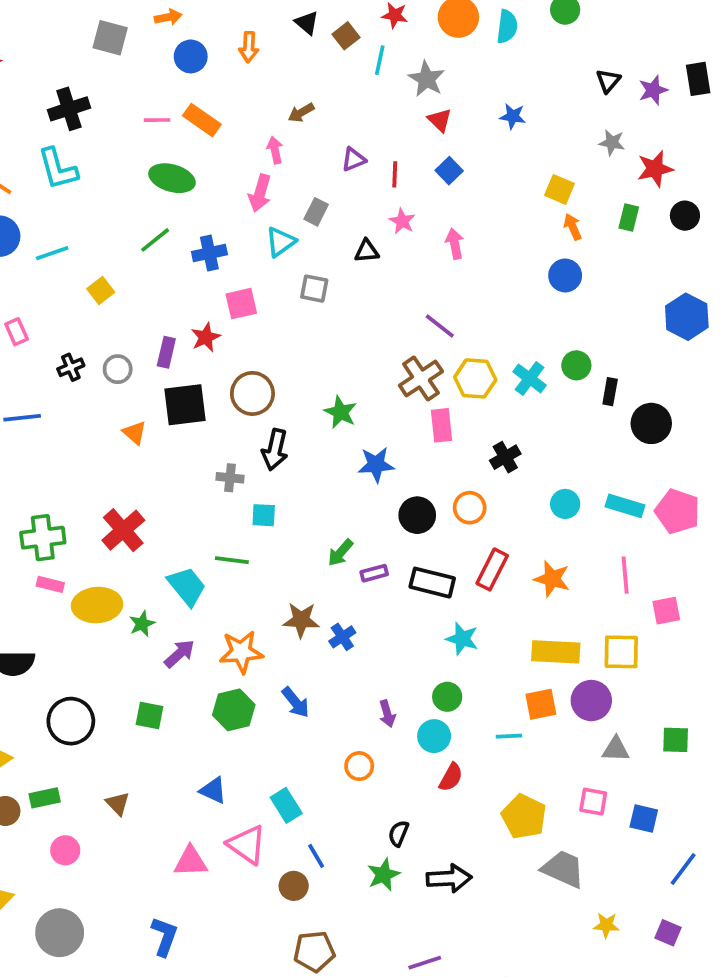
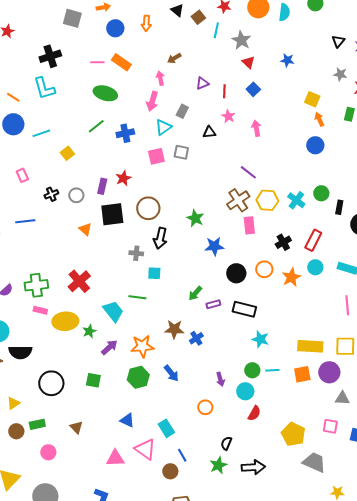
pink square: (241, 304) -> (156, 156), moved
red rectangle: (492, 569) -> (313, 240), moved
orange star: (552, 579) -> (291, 277), moved, turned 30
cyan line: (509, 736) -> (272, 370), moved

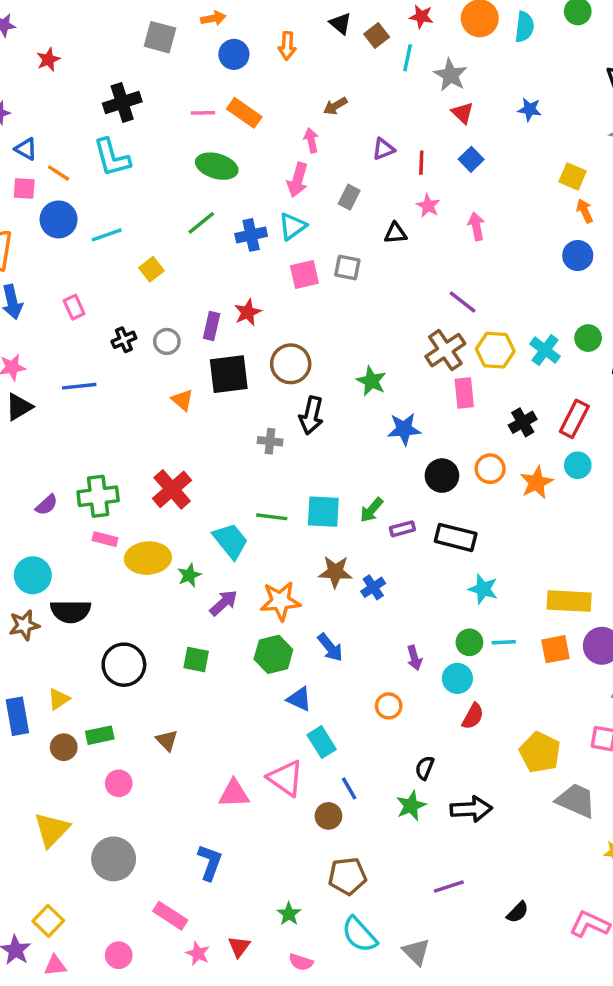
cyan triangle: (163, 127) -> (292, 226), moved
cyan square: (154, 273) -> (323, 512), moved, size x1.5
blue triangle: (127, 420) -> (299, 699), moved

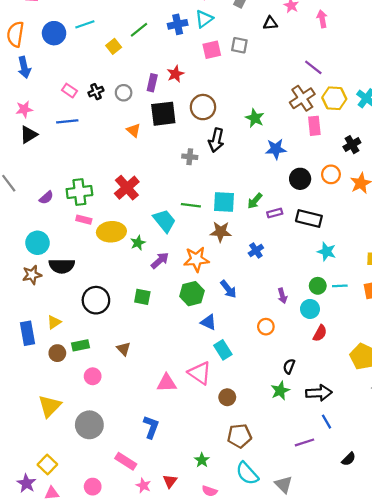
blue circle: (59, 219) -> (54, 33), moved
green line: (201, 223) -> (139, 30), moved
pink rectangle: (74, 307) -> (69, 91), moved, turned -32
brown star: (335, 572) -> (221, 232), moved
blue line: (349, 788) -> (327, 422), moved

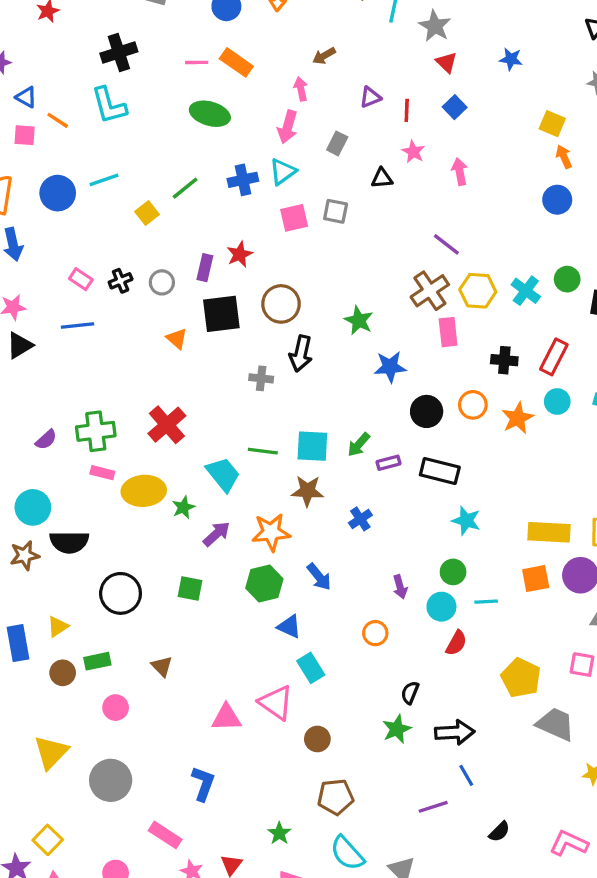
black cross: (352, 145) -> (504, 360), turned 35
cyan line: (340, 286) -> (486, 602), moved

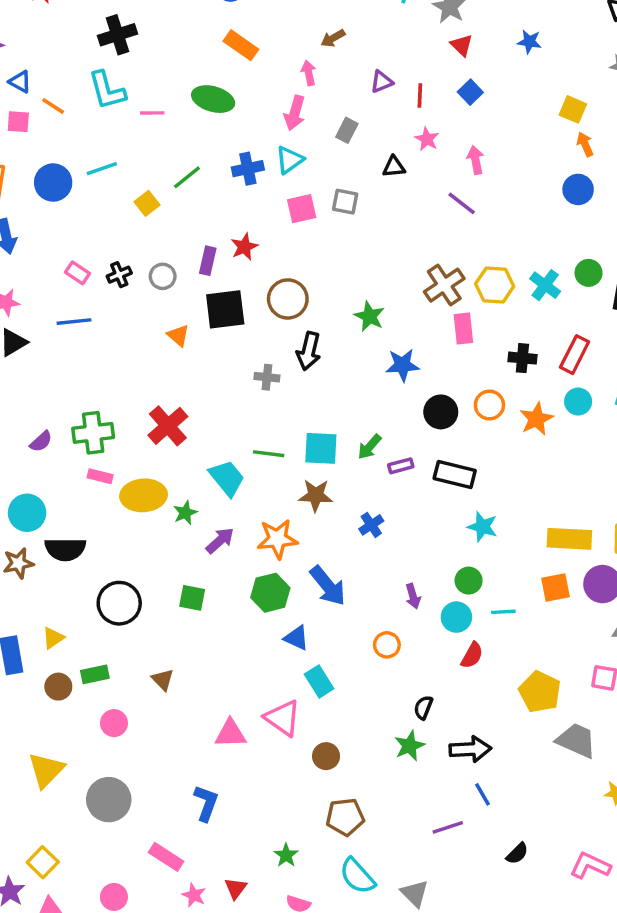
pink line: (197, 62) -> (152, 113), moved
purple line: (446, 244) -> (462, 203), moved
blue arrow: (319, 577) -> (328, 586), size x1.4

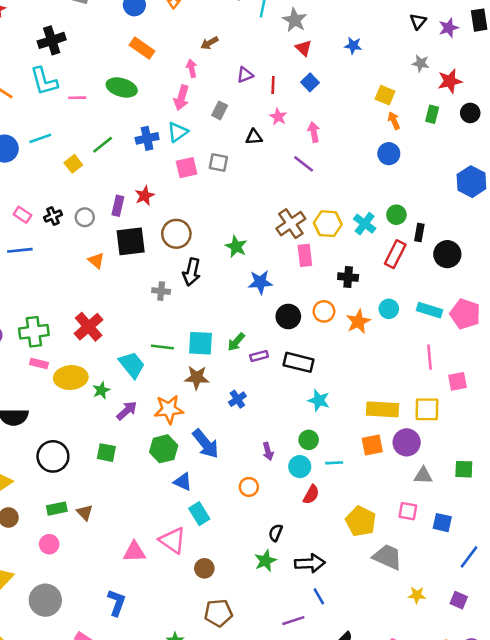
red rectangle: (575, 355) -> (395, 254), moved
green rectangle: (95, 674) -> (57, 509), moved

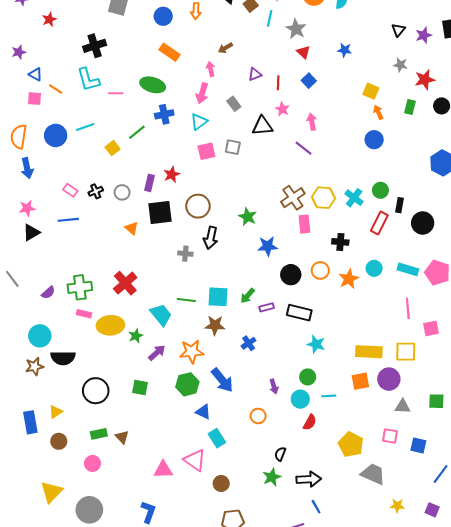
gray rectangle: (220, 110) -> (234, 104), turned -64
black triangle: (254, 137) -> (262, 126), size x1.5
blue cross: (147, 138) -> (164, 114), moved

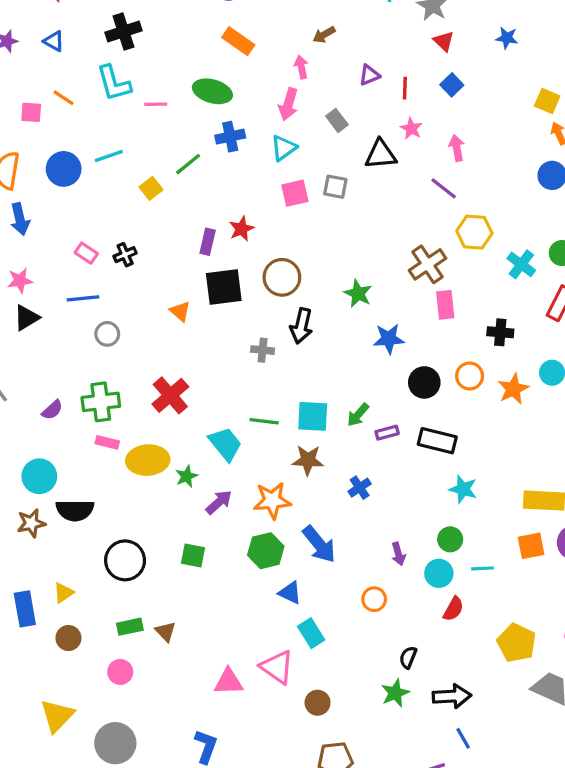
blue triangle: (36, 74) -> (54, 41), moved
gray circle: (122, 192) -> (107, 334), moved
yellow hexagon: (323, 198) -> (474, 232), moved

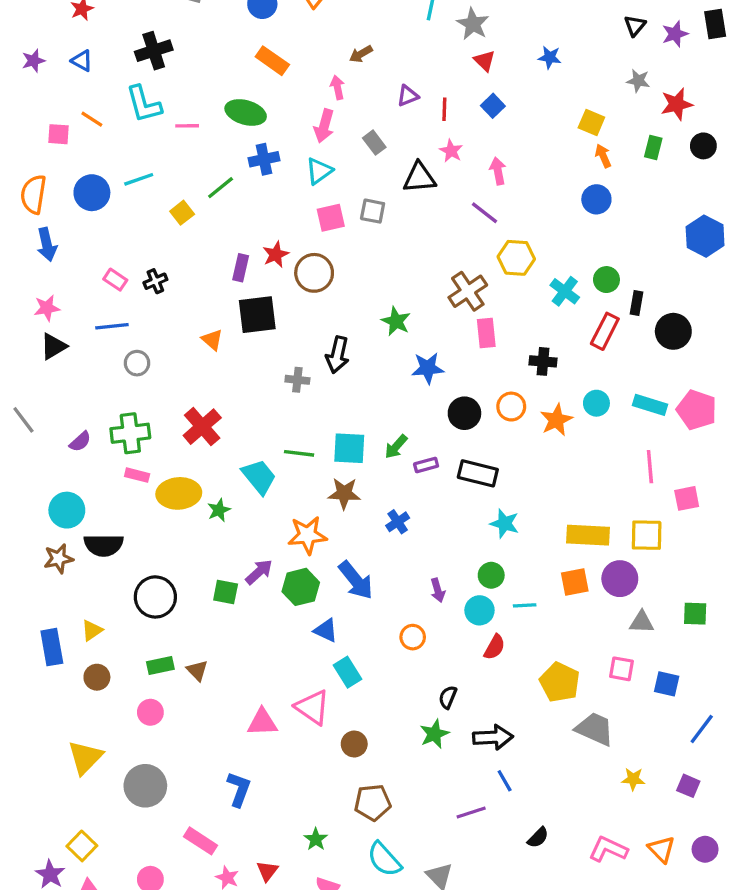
brown circle: (282, 277) -> (314, 273), moved
purple arrow: (219, 502) -> (259, 572), moved

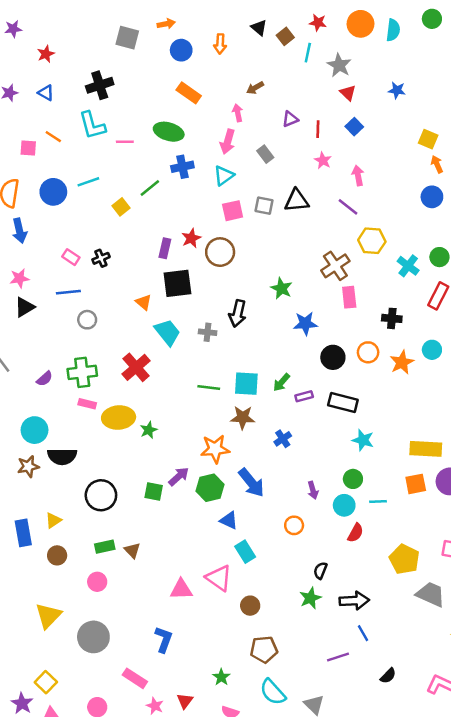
black triangle: (419, 178) -> (297, 201), moved
cyan trapezoid: (259, 477) -> (167, 332), moved

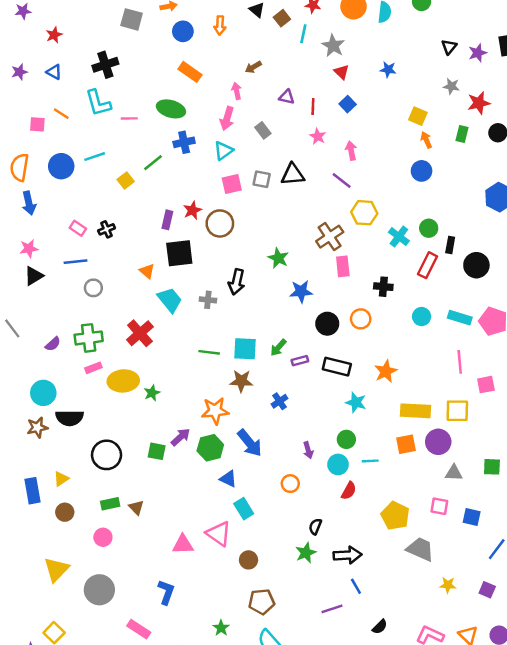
purple triangle: (290, 119) -> (287, 97), turned 35
orange star: (402, 362) -> (386, 371), moved
pink rectangle: (87, 404) -> (93, 368), turned -35

